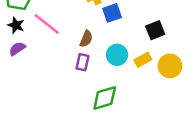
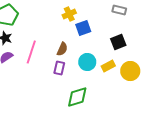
pink line: (47, 24) -> (31, 52), moved, turned 70

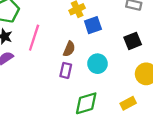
pink line: (31, 52) -> (34, 38), moved
yellow rectangle: (108, 66) -> (128, 103), moved

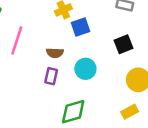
brown semicircle: (69, 49) -> (55, 53), turned 70
yellow rectangle: (128, 103) -> (130, 112), moved

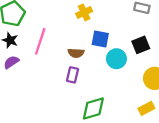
blue square: (81, 27) -> (100, 39), moved, turned 30
cyan circle: (85, 69) -> (116, 59), moved

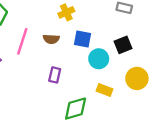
brown semicircle: (76, 53) -> (51, 39), moved
yellow rectangle: (146, 108) -> (105, 90), moved, turned 49

